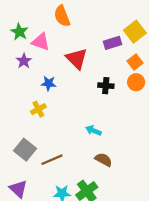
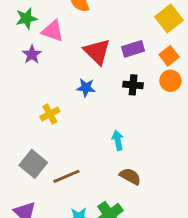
green star: (19, 32) -> (26, 18), turned 30
purple rectangle: (113, 43) -> (133, 49), moved
blue star: (49, 83) -> (86, 88), moved
cyan arrow: (93, 130) -> (118, 140), turned 56

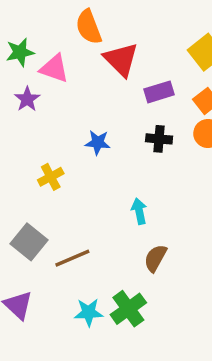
red triangle: (97, 52) -> (121, 59), moved
brown semicircle: (130, 176) -> (155, 258), turned -90

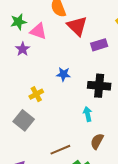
black cross: (159, 139) -> (99, 86), moved, size x1.5
gray square: (29, 242) -> (24, 120), moved
brown line: (72, 258) -> (60, 150), moved

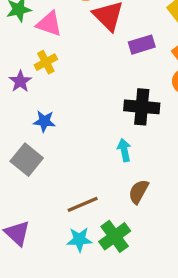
purple star: (23, 49) -> (20, 81), moved
blue star: (63, 74) -> (44, 121), moved
yellow cross: (36, 94) -> (46, 62), moved

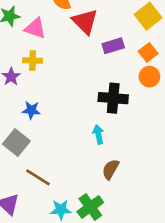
yellow cross: (46, 62) -> (33, 60), turned 30
brown line: (83, 204) -> (38, 177), moved, turned 55

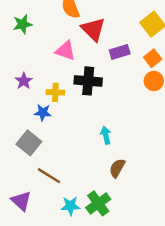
pink triangle: (35, 28) -> (65, 51), moved
yellow cross: (33, 60) -> (55, 92), moved
black cross: (113, 98) -> (88, 81), moved

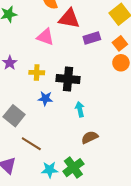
red triangle: (93, 29) -> (69, 19), turned -35
black cross: (88, 81) -> (68, 79), moved
blue star: (43, 113) -> (45, 98), moved
brown semicircle: (117, 168) -> (90, 137), turned 35

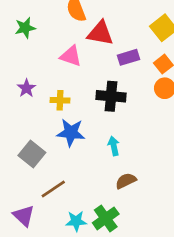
black cross: (68, 79) -> (111, 96), moved
blue star: (45, 98) -> (71, 133), size x1.5
brown line: (31, 144) -> (53, 189), turned -66

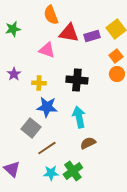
purple rectangle: (128, 57) -> (92, 36), moved
cyan arrow: (114, 146) -> (79, 117), size x1.5
gray square: (32, 154) -> (31, 128), moved
brown line: (53, 189) -> (47, 148), moved

